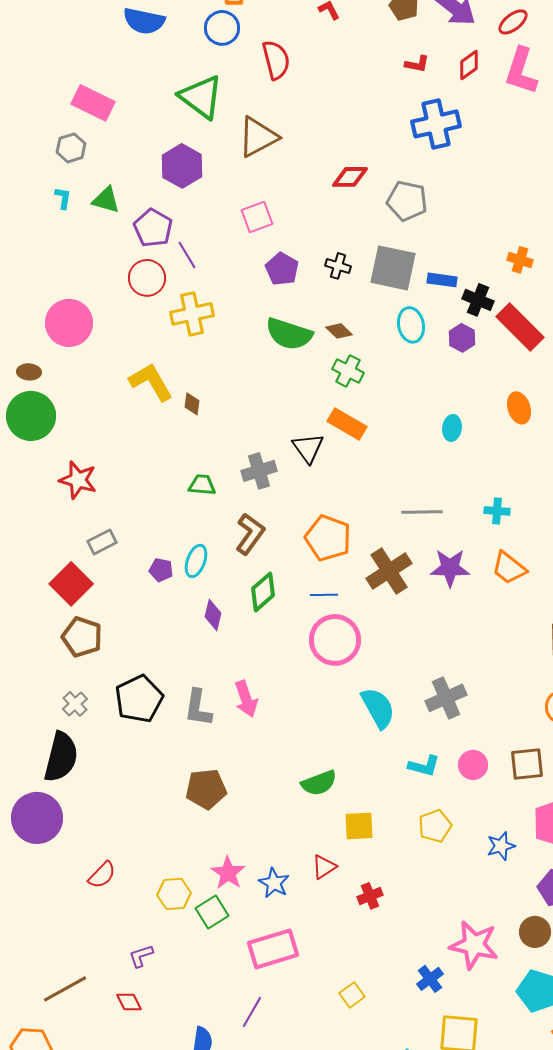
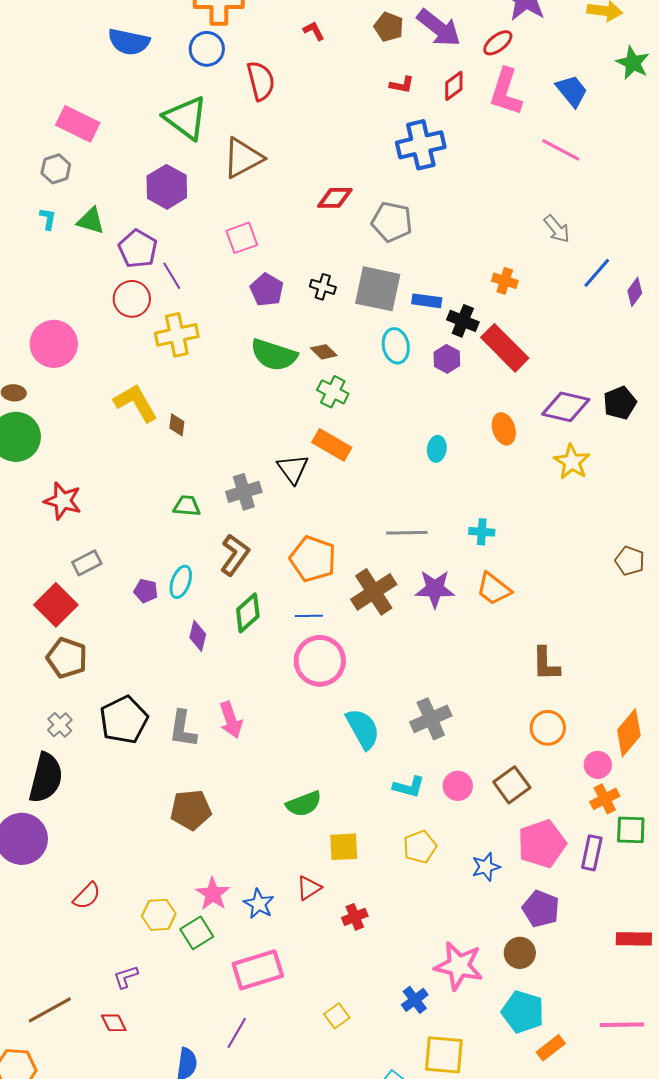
brown square: (527, 764) -> (512, 785), turned -30

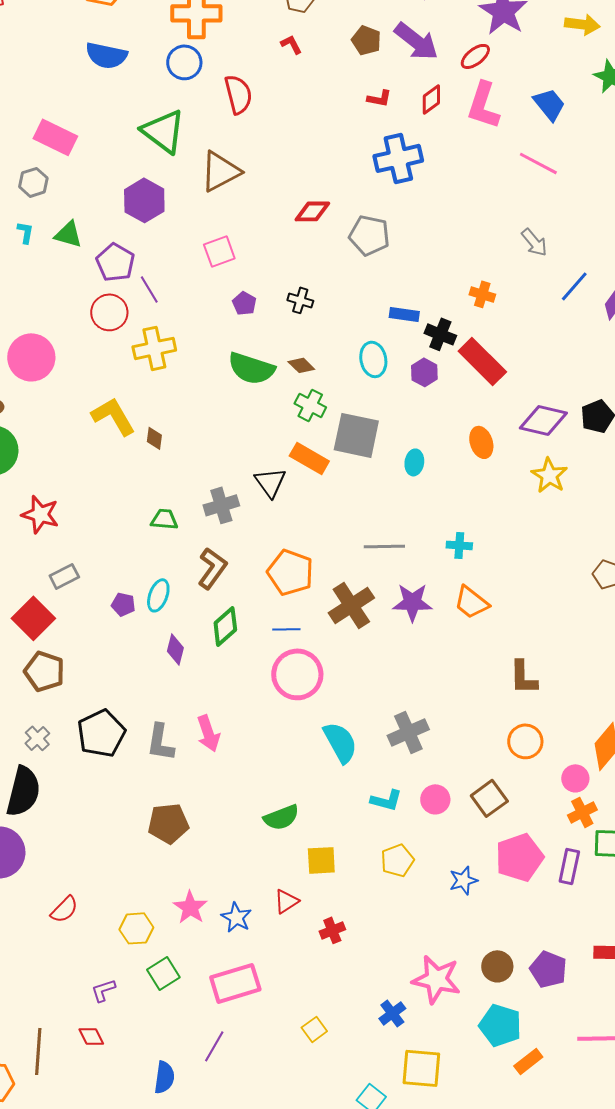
gray square: (378, 289) -> (356, 435), moved
purple pentagon: (267, 290) -> (244, 303), size x0.7
purple pentagon: (541, 909) -> (548, 969), moved
green square: (197, 933) -> (163, 973), moved
brown line: (50, 1010) -> (38, 1051), moved, turned -57

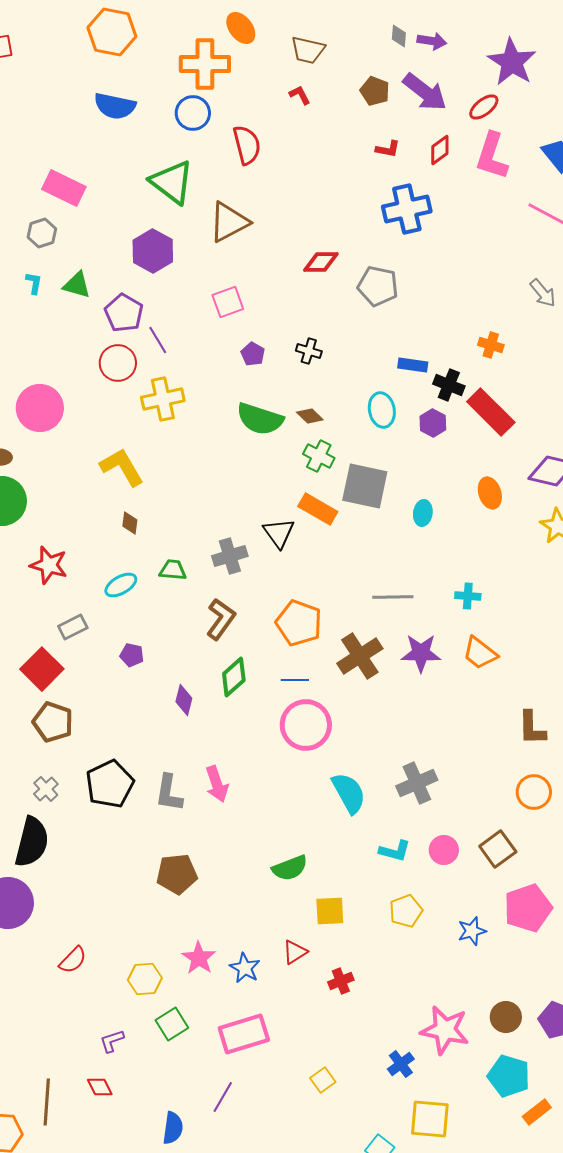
brown diamond: (154, 438) -> (130, 523), moved
cyan ellipse: (158, 595) -> (121, 585), moved, turned 40

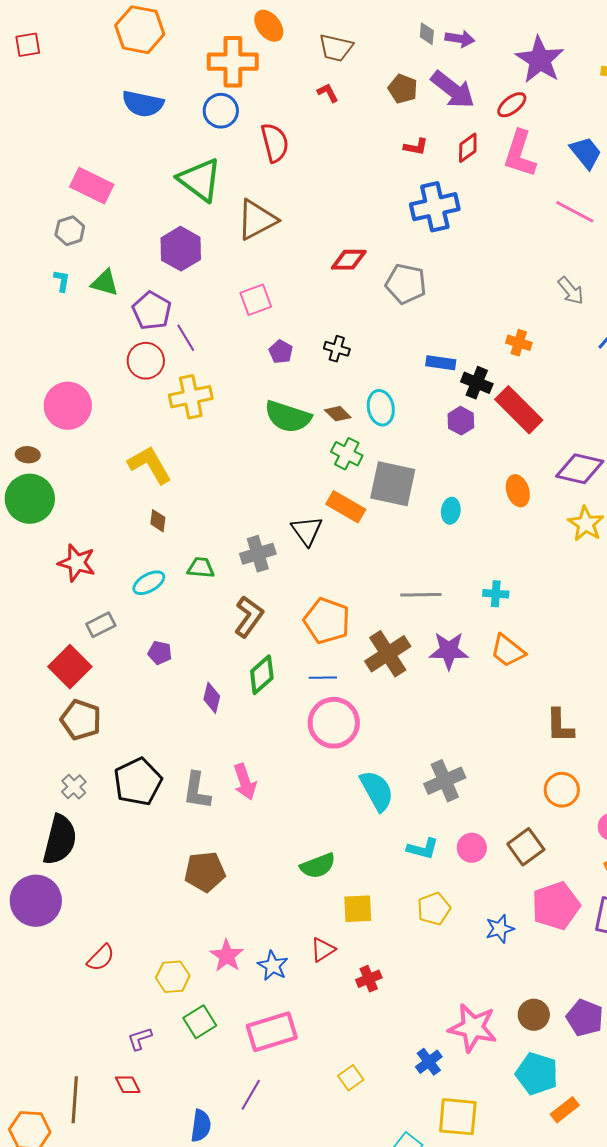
cyan ellipse: (382, 410) -> (381, 408), moved

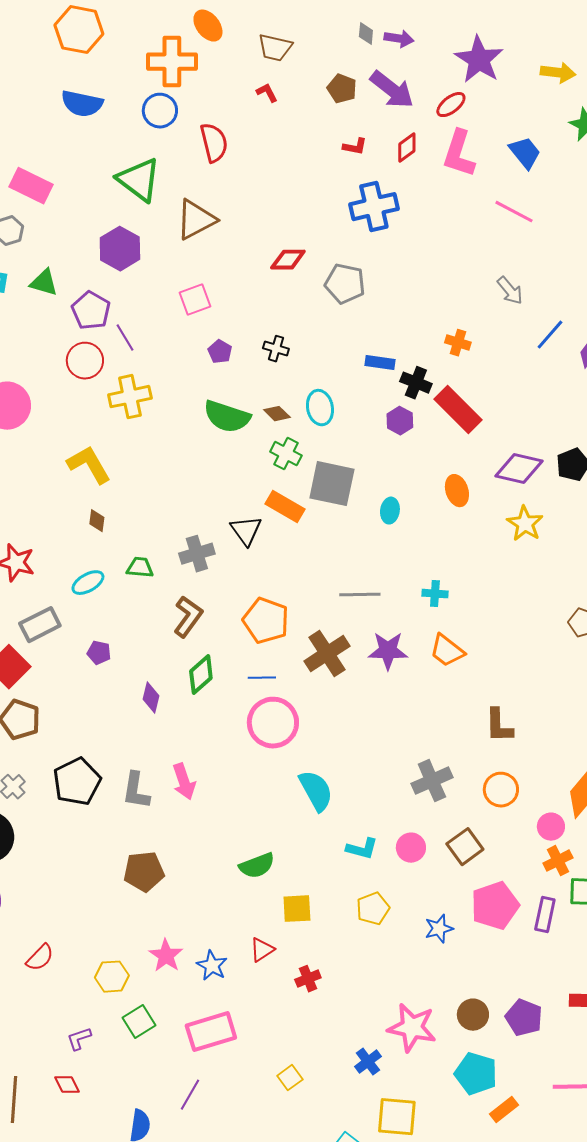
gray rectangle: (101, 625) -> (40, 625), size x1.4
gray cross: (445, 781) -> (432, 781), moved

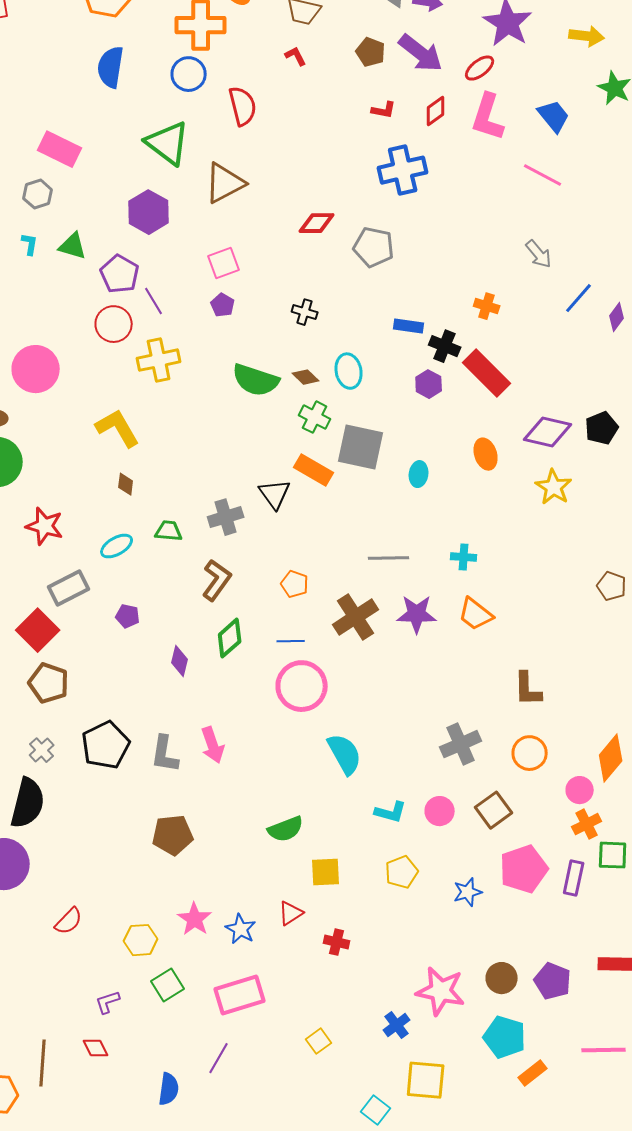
blue semicircle: (82, 104) -> (111, 67), turned 87
purple pentagon: (220, 352) -> (223, 305), moved
orange pentagon: (266, 621) -> (295, 584), size x0.6
red cross: (308, 979) -> (337, 942), turned 35

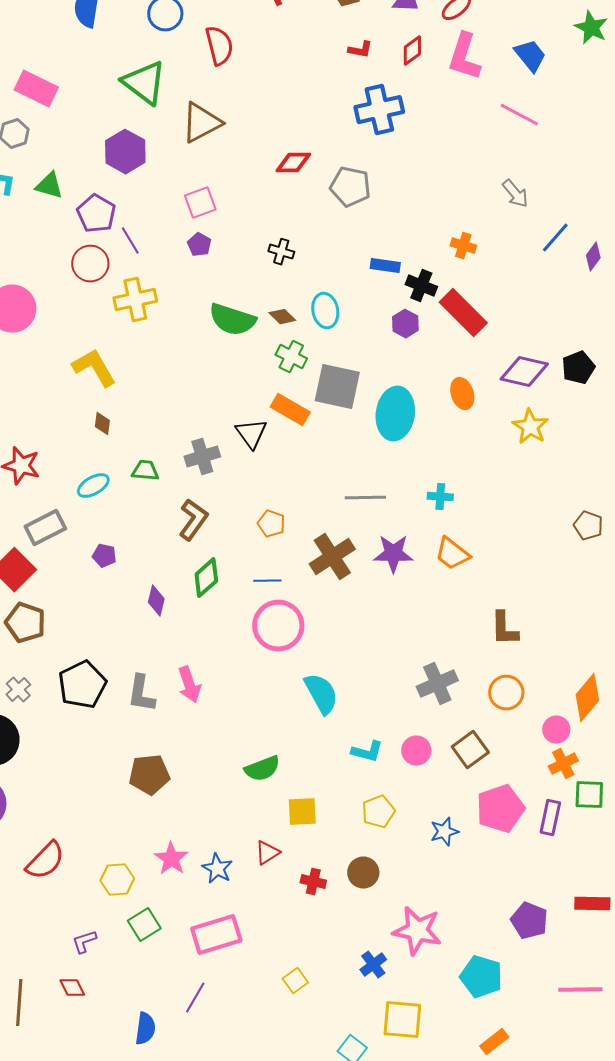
cyan ellipse: (419, 474) -> (395, 414), size x2.0
red semicircle: (69, 921) -> (45, 861), size x1.4
brown circle: (502, 978) -> (363, 873), moved
orange rectangle: (533, 1073) -> (494, 1042), moved

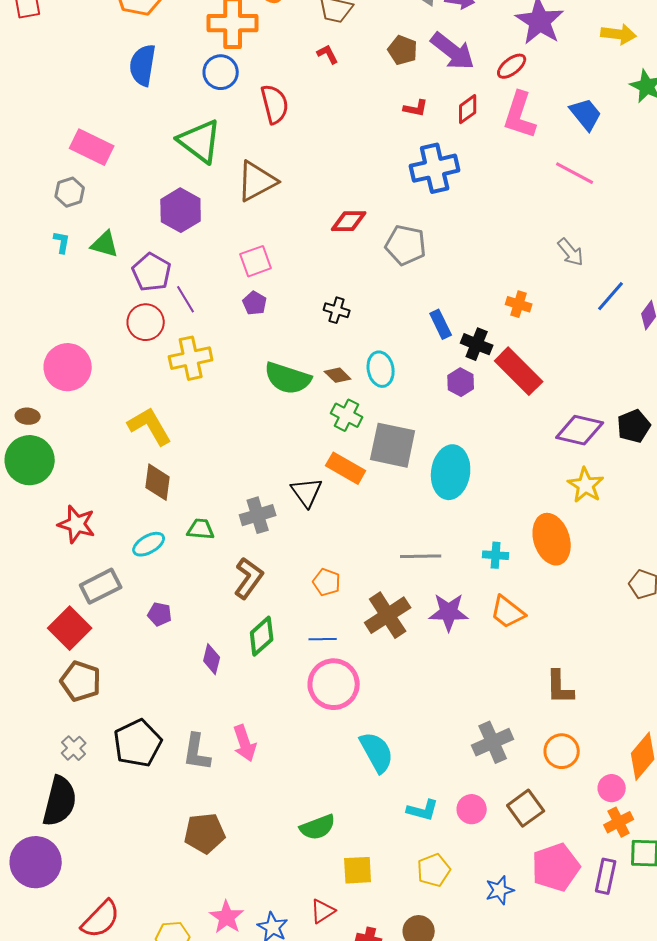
blue rectangle: (385, 266) -> (441, 324), turned 56
orange ellipse: (462, 394) -> (552, 539), moved, size x1.6
brown diamond: (102, 424) -> (158, 482), size x1.6

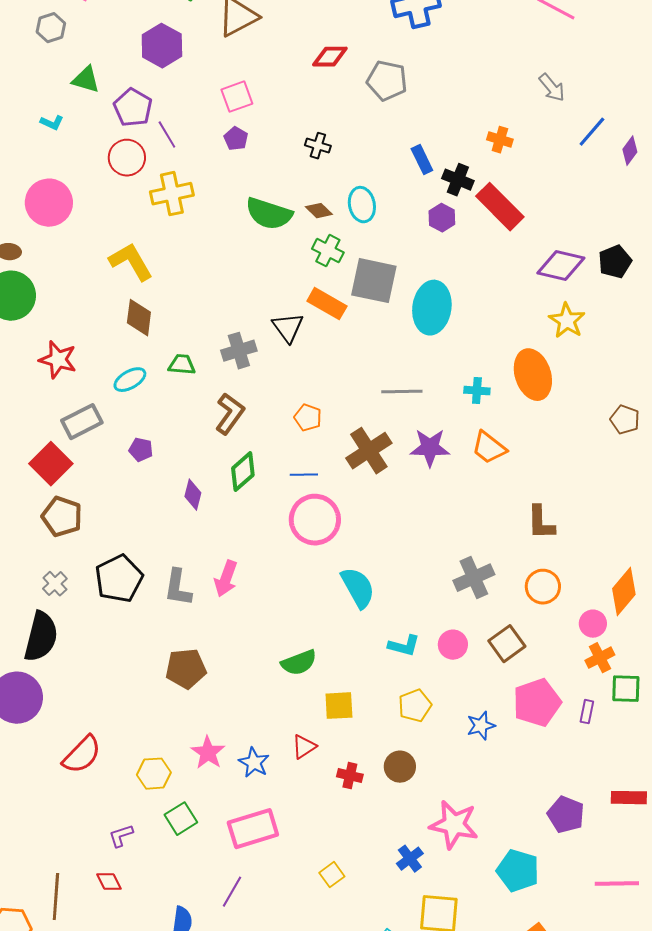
cyan L-shape: (62, 242) -> (52, 123), moved, turned 105
pink arrow: (245, 743) -> (226, 579), turned 39
purple rectangle: (606, 876) -> (587, 712), size x0.7

